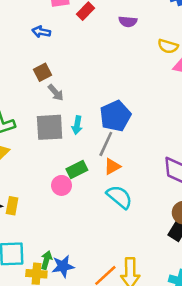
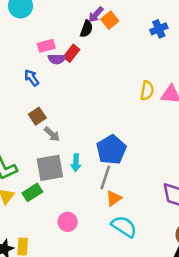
purple semicircle: (128, 22) -> (57, 59), moved
blue arrow: (41, 32) -> (32, 78), turned 49
yellow semicircle: (168, 46) -> (147, 91), moved, turned -90
green rectangle: (77, 169) -> (32, 192), moved

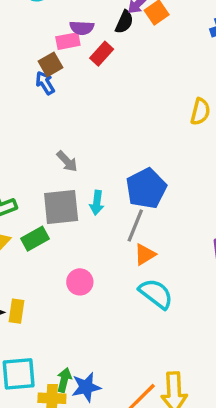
purple semicircle: (57, 59) -> (82, 28), moved
brown square: (37, 116) -> (50, 64), moved

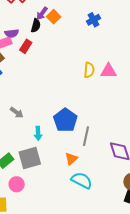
gray square: (61, 207) -> (30, 158), moved
gray line: (135, 225) -> (86, 136), moved
pink circle: (80, 282) -> (17, 184), moved

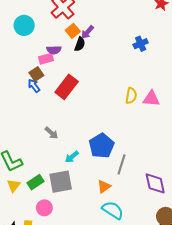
orange square: (54, 17) -> (73, 31), moved
red rectangle: (26, 46) -> (67, 87), moved, size x1.6
cyan arrow: (38, 133) -> (72, 157), turned 48

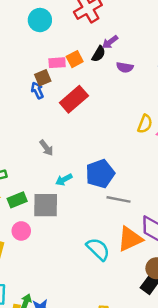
orange square: (73, 31) -> (75, 59), moved
purple semicircle: (54, 50) -> (125, 67), moved
gray line: (122, 164) -> (118, 199), turned 72
orange triangle: (104, 186) -> (130, 239), moved, size x1.6

